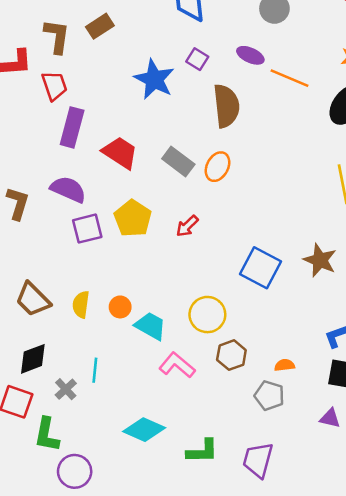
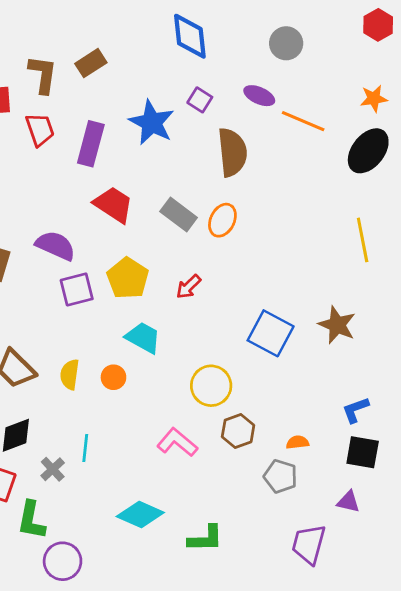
purple rectangle: (72, 127) -> (91, 144), moved
cyan trapezoid: (150, 326) -> (143, 338), moved
purple trapezoid: (258, 460) -> (309, 544), moved

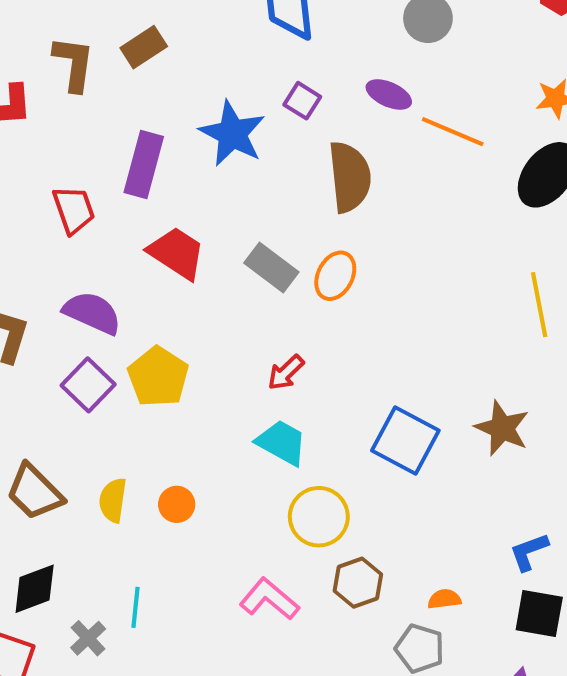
red trapezoid: (40, 130) -> (74, 210), moved
yellow pentagon: (128, 278) -> (158, 377), moved
purple square: (77, 289) -> (88, 385), moved, turned -32
cyan trapezoid: (143, 338) -> (282, 443), moved

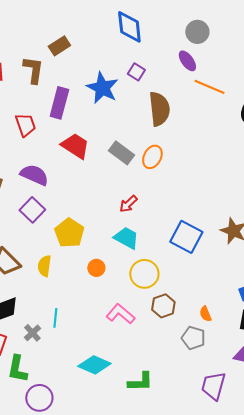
brown L-shape: (74, 64) -> (33, 70), moved
purple ellipse: (389, 94) -> (187, 61), moved, turned 30
yellow pentagon: (158, 377) -> (69, 233), moved
orange circle: (177, 504) -> (96, 268), moved
orange semicircle: (444, 599) -> (205, 314), turned -105

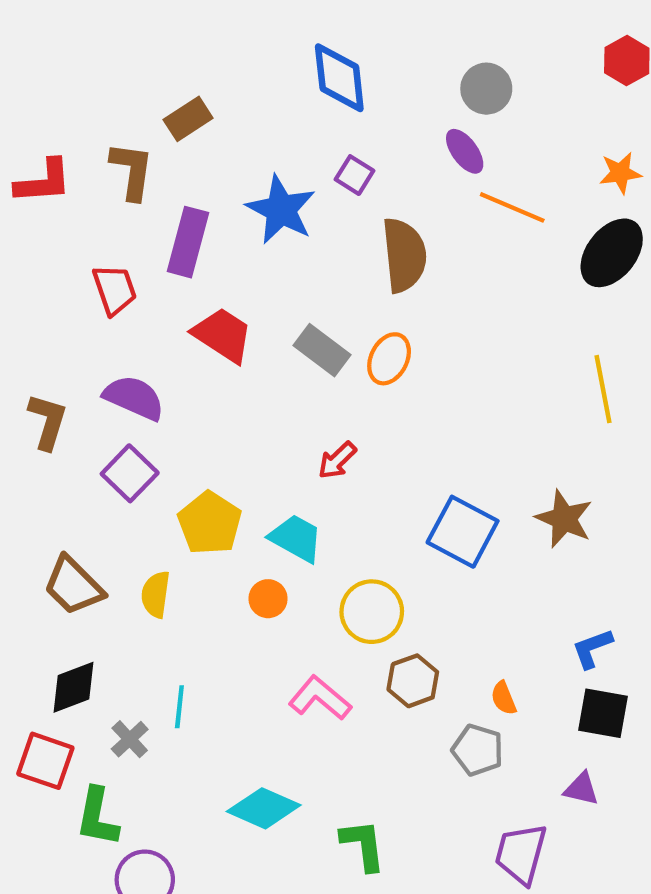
cyan trapezoid: (126, 238) -> (296, 538), moved
green L-shape: (140, 382) -> (363, 845), turned -96

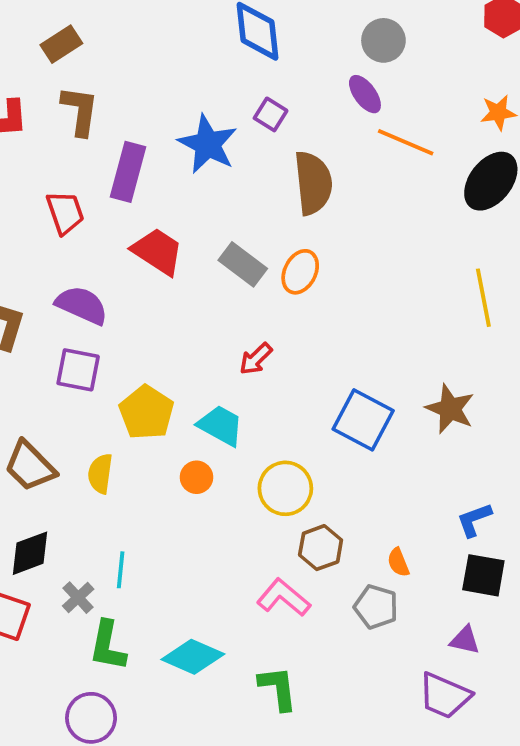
brown rectangle: (188, 119) -> (61, 44), moved
purple square: (130, 473) -> (78, 370), turned -33
pink L-shape: (320, 698) -> (284, 598), moved
green L-shape: (97, 817) -> (108, 646), moved
purple trapezoid: (521, 854) -> (445, 696), moved, turned -82

